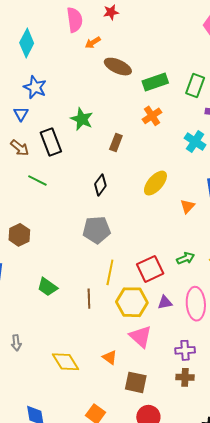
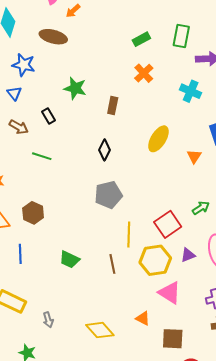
brown ellipse: (118, 67) -> (53, 37), moved
green rectangle: (155, 82) -> (141, 39), size x0.7
black rectangle: (51, 142) -> (49, 116), size x0.6

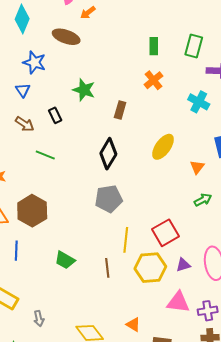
green rectangle: (141, 39) -> (154, 46), turned -66
black diamond: (104, 150) -> (108, 154), size x1.4
green arrow: (201, 208) -> (203, 200), moved
brown hexagon: (33, 213) -> (32, 211), size x1.4
pink triangle: (170, 293) -> (178, 302), moved, turned -30

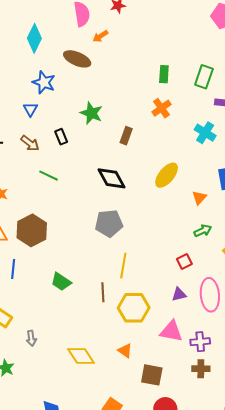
black diamond: (108, 154) -> (112, 178), turned -64
red square: (166, 233) -> (184, 261), moved, size x0.6
yellow hexagon: (150, 268) -> (134, 308), moved

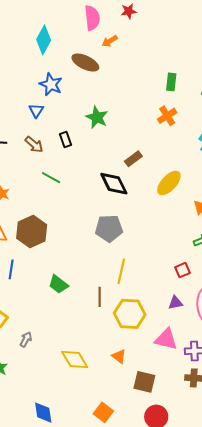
brown rectangle: (126, 136) -> (133, 159), moved, turned 30
gray arrow: (31, 338) -> (26, 339), turned -147

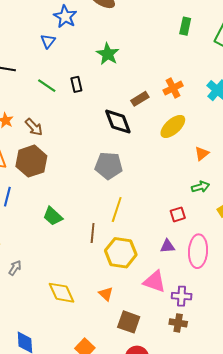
orange cross: (167, 116) -> (173, 88), moved
black rectangle: (65, 139) -> (76, 84), moved
brown arrow: (34, 144) -> (34, 127), moved
green line: (51, 178) -> (47, 86), moved

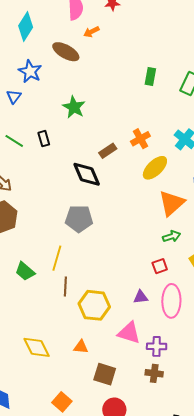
yellow ellipse: (173, 126) -> (155, 168), moved
orange triangle: (202, 154) -> (172, 203), size x1.8
yellow line: (117, 209) -> (57, 258), moved
red square: (178, 214) -> (160, 266), moved
orange triangle: (106, 294) -> (81, 347), turned -35

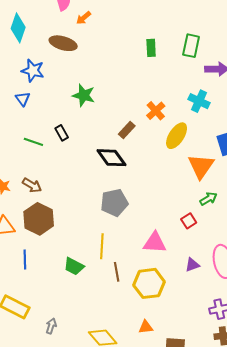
red square: (160, 266) -> (189, 221), moved
pink triangle: (129, 333) -> (155, 243), moved

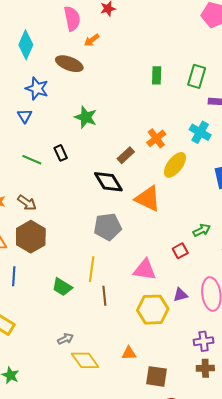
orange triangle: (201, 166) -> (148, 199), moved, turned -44
yellow hexagon: (149, 283) -> (153, 310), moved
gray arrow: (51, 326) -> (65, 339), moved, turned 42

